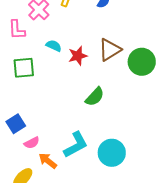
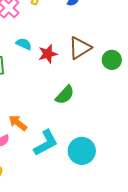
green circle: (142, 62) -> (112, 60), size x0.7
orange arrow: (48, 161) -> (18, 123), moved

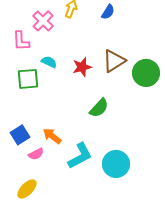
cyan semicircle: (24, 44) -> (49, 62), moved
green circle: (112, 60) -> (146, 73), size x1.4

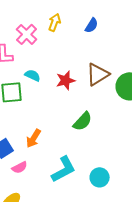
orange arrow: (52, 136) -> (34, 138), moved, turned -96
cyan circle: (116, 164) -> (100, 177), size x0.7

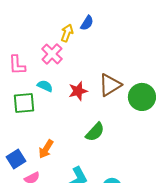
blue semicircle: (92, 25) -> (87, 23), moved
pink cross: (27, 34) -> (52, 54), moved

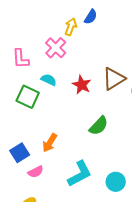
red star: (78, 91) -> (82, 85), turned -30
green square: (24, 103) -> (28, 97), turned 30

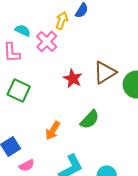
cyan semicircle: (49, 80) -> (23, 30), moved
orange arrow: (50, 143) -> (53, 130), moved

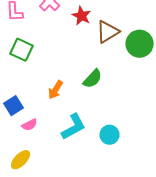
red star: (73, 78) -> (82, 16), moved

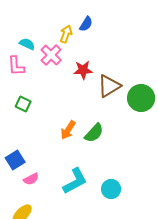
red star: (82, 16) -> (83, 70), turned -30
green square: (22, 50) -> (23, 104), size x0.7
orange arrow: (56, 90) -> (68, 130), moved

